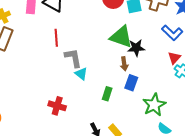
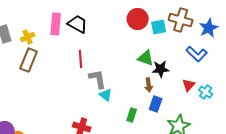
green triangle: (121, 37) -> (146, 58), size x0.7
red triangle: (174, 58) -> (189, 85), moved

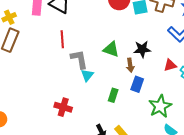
green triangle: (146, 58) -> (111, 49), moved
red triangle: (189, 85) -> (170, 65), turned 32
cyan triangle: (106, 95) -> (87, 75), turned 32

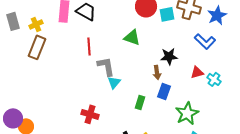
green triangle: (111, 49) -> (132, 37), moved

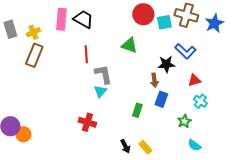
blue L-shape: (205, 41) -> (185, 51), moved
cyan cross: (214, 79) -> (200, 101), moved
cyan triangle: (114, 82) -> (100, 91), moved
green star: (187, 113) -> (184, 121), size x0.6

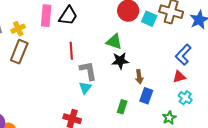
black trapezoid: (83, 19) -> (68, 16), turned 95
cyan square: (164, 22) -> (149, 19), turned 35
blue L-shape: (185, 51) -> (183, 55), moved, turned 90
black star: (166, 64) -> (120, 61), moved

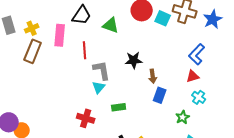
pink rectangle: (46, 16) -> (60, 35), moved
green triangle: (114, 42) -> (111, 25), moved
green rectangle: (122, 107) -> (119, 107), moved, turned 64

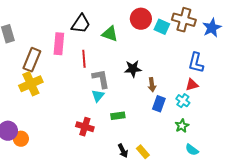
yellow cross: (32, 28) -> (31, 84), moved, size x1.6
blue L-shape: (197, 54) -> (196, 63), turned -30
cyan cross: (199, 97) -> (183, 101), moved

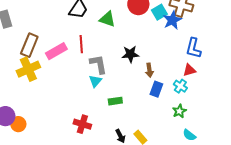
cyan square: (162, 27) -> (159, 12), turned 35
blue star: (212, 28) -> (172, 20), moved
pink rectangle: (59, 44) -> (56, 51), moved, turned 55
red cross: (85, 127) -> (82, 124), moved

